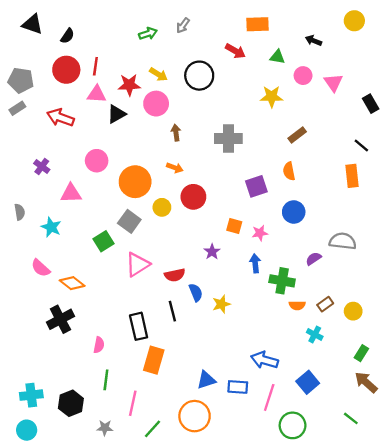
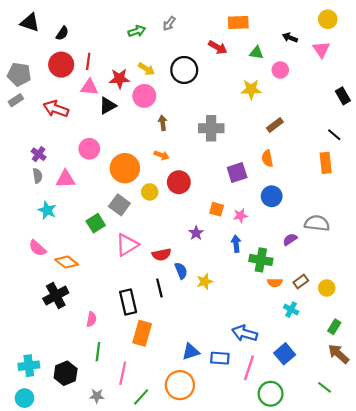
pink triangle: (333, 83) -> (321, 49), moved
gray semicircle: (20, 212) -> (37, 176), moved

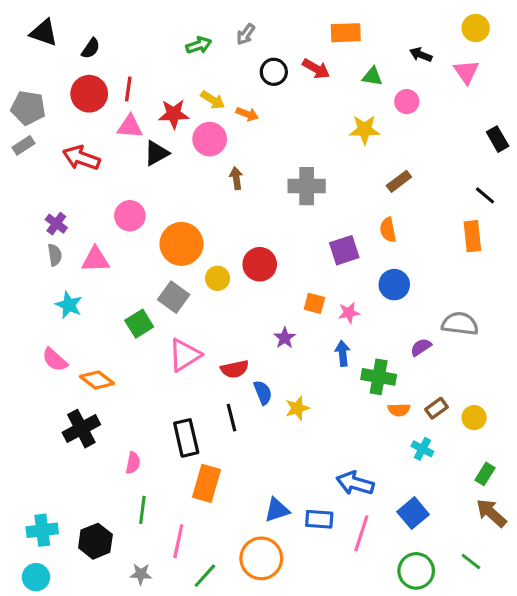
black circle: (184, 70) -> (274, 72), moved, size x0.7
orange arrow: (162, 155) -> (247, 114), moved
green circle: (271, 394) -> (416, 571), moved

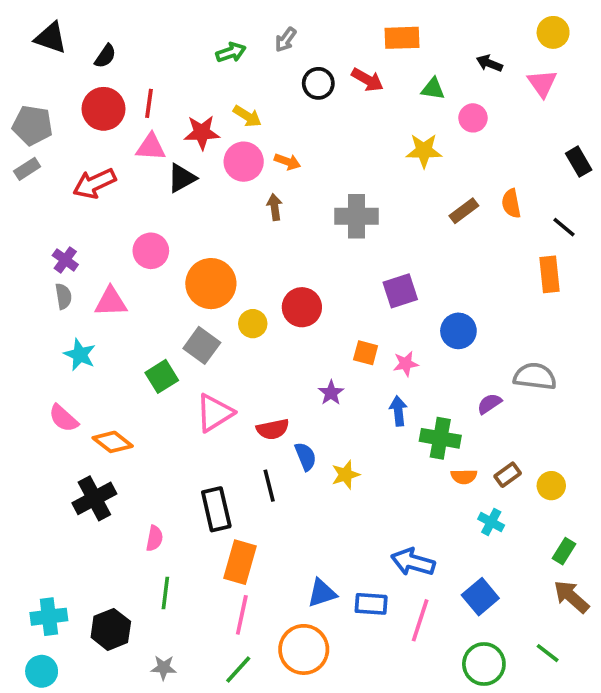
orange arrow: (247, 114) -> (287, 162), moved
red arrow: (81, 158) -> (94, 183), turned -45
orange semicircle: (388, 230) -> (511, 203), moved
pink line: (178, 541) -> (242, 615), moved

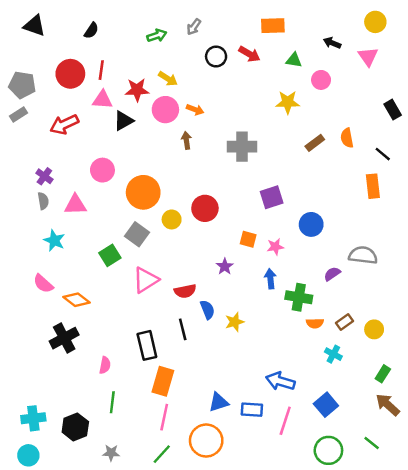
black semicircle: (105, 56) -> (91, 31), moved

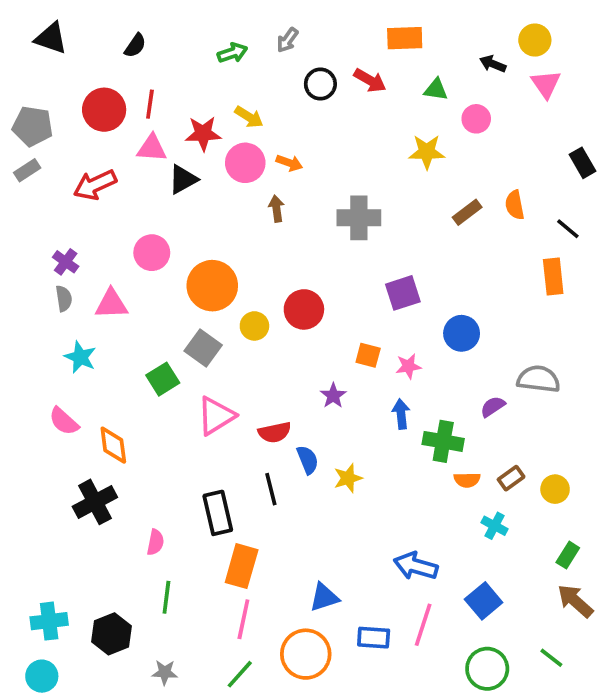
yellow circle: (375, 22) -> (535, 40), moved
orange diamond: (77, 300) -> (113, 445), turned 45
blue rectangle: (252, 410) -> (374, 638), moved

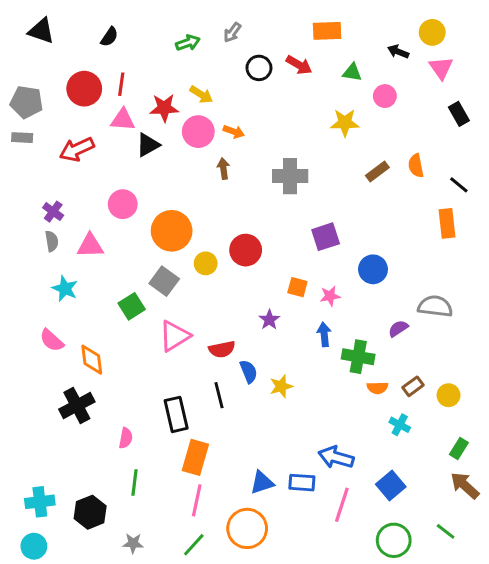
black rectangle: (583, 163) -> (459, 114), moved
gray rectangle: (27, 170) -> (22, 138), turned 36
blue rectangle: (374, 638) -> (302, 483), moved

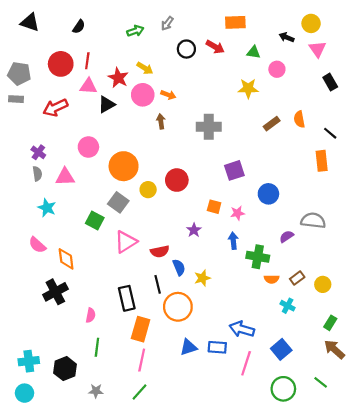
red star: (164, 108) -> (118, 78), turned 30
green square: (132, 306) -> (95, 221), turned -30
orange circle: (247, 528) -> (178, 307), moved

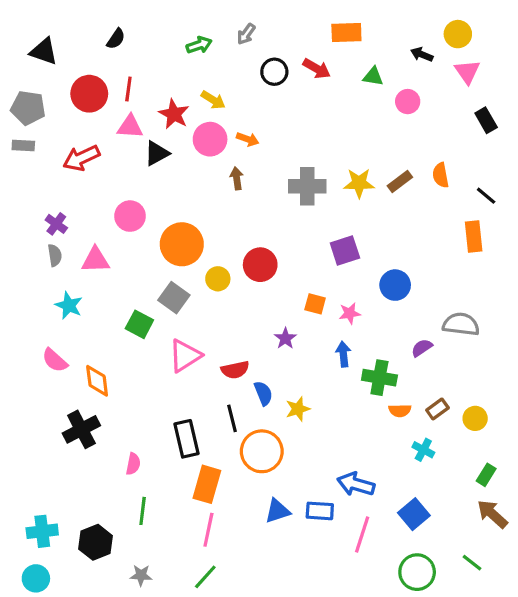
black triangle: (30, 22) -> (44, 51), moved
yellow star: (248, 88) -> (359, 183), moved

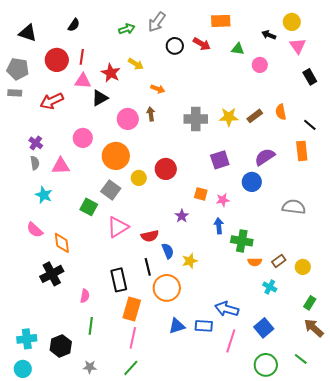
gray arrow: (246, 34) -> (157, 22), size x1.5
pink circle: (210, 139) -> (128, 119), moved
purple semicircle: (422, 348) -> (265, 157), moved, size x1.5

